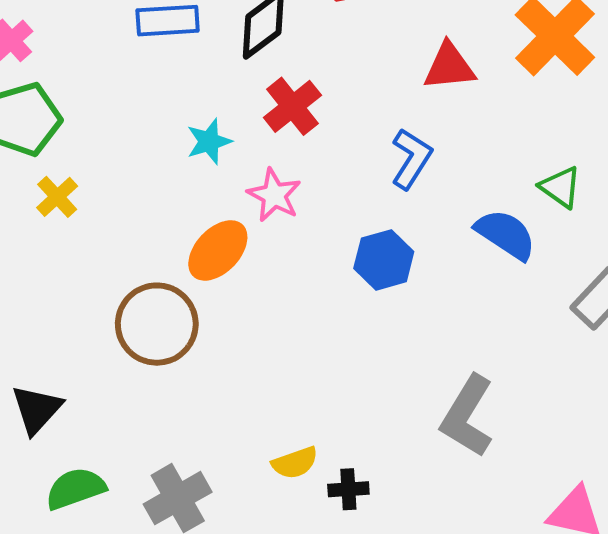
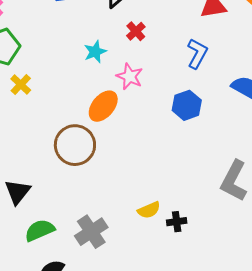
red cross: (292, 106) -> (136, 31), size x0.7

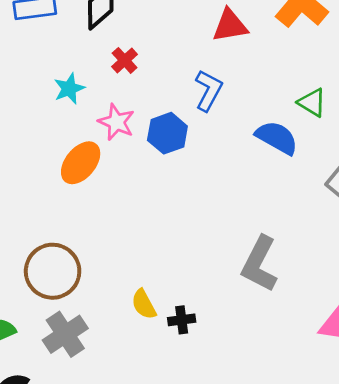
blue hexagon: (187, 105) -> (167, 133), moved
brown circle: (75, 145) -> (53, 271), moved
yellow semicircle: (149, 210) -> (144, 304), turned 85

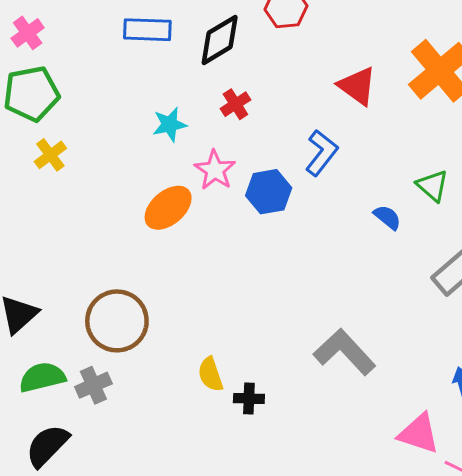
red triangle: (230, 26) -> (357, 86), turned 36
blue semicircle: (277, 138) -> (387, 217), size x0.6
gray L-shape: (259, 264) -> (345, 352), turned 100
gray cross: (65, 334) -> (93, 385), moved, size x0.7

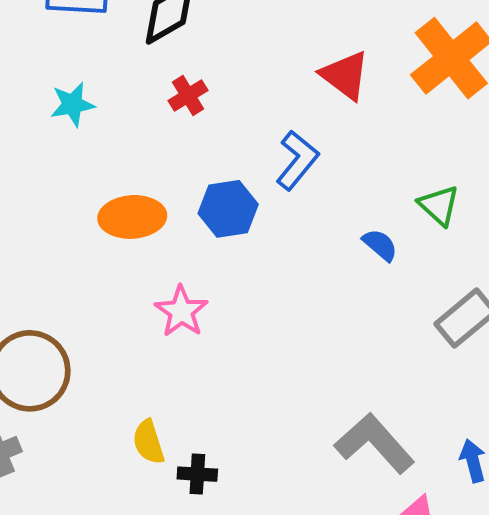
cyan star: (170, 124) -> (72, 104), moved
pink star: (215, 170) -> (181, 311), moved
orange ellipse: (168, 208) -> (132, 217), moved, turned 36
gray L-shape: (345, 352) -> (374, 443), moved

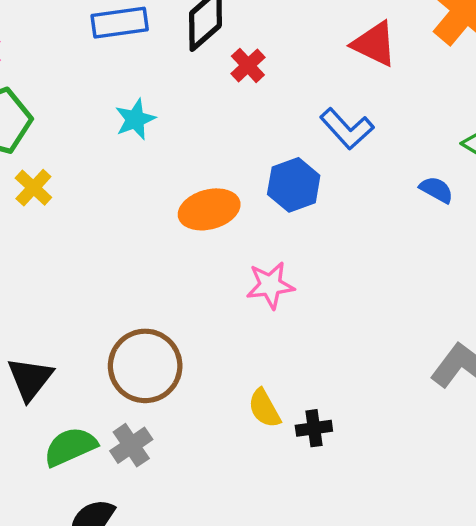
red cross: (188, 95) -> (248, 65), moved
blue L-shape: (297, 160) -> (347, 129), turned 110
pink star: (181, 311) -> (270, 285), turned -30

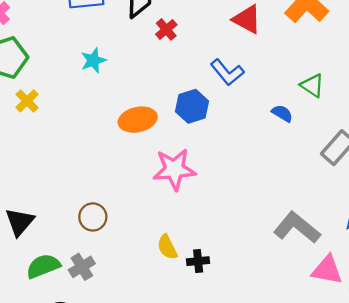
pink star: (270, 285) -> (174, 169), size x1.4
brown circle: (145, 366) -> (93, 217), size x0.6

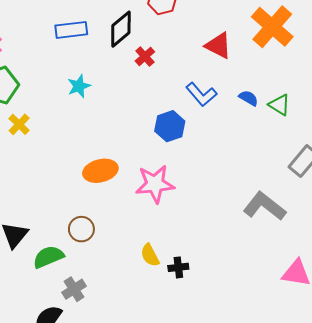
blue semicircle: (282, 113) -> (249, 98), moved
orange ellipse: (138, 120) -> (100, 171), moved
gray L-shape: (297, 228) -> (265, 206), moved
green semicircle: (43, 266) -> (48, 257), moved
gray cross: (82, 267) -> (74, 289), moved

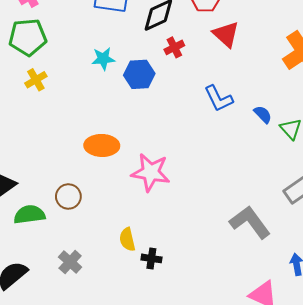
red triangle: (218, 46) -> (226, 34), moved
blue hexagon: (170, 126) -> (139, 74), moved
gray cross: (74, 289) -> (70, 262), moved, turned -30

